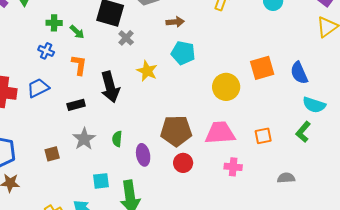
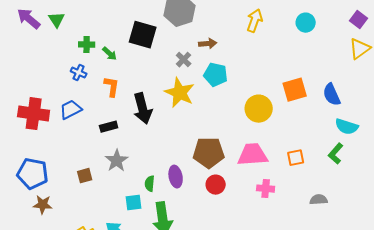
gray cross: (126, 38) -> (184, 60), moved
yellow star: (147, 71) -> (180, 93), size x1.4
green semicircle: (117, 139) -> (150, 184), moved

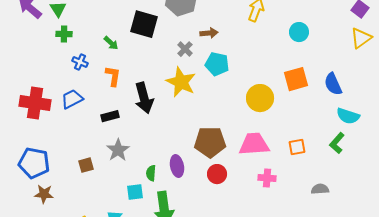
cyan circle: (306, 23) -> (299, 32), moved
green cross: (87, 45) -> (64, 34), moved

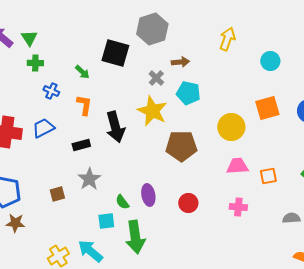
brown pentagon: (210, 142) -> (181, 146), moved
pink trapezoid: (254, 144) -> (237, 166), moved, size x0.7
green semicircle: (151, 173) -> (122, 202), turned -42

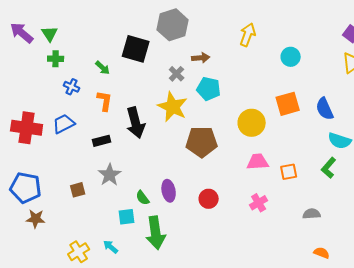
pink cross: (238, 207) -> (259, 203), turned -36
cyan arrow: (90, 251) -> (111, 247), size x0.6

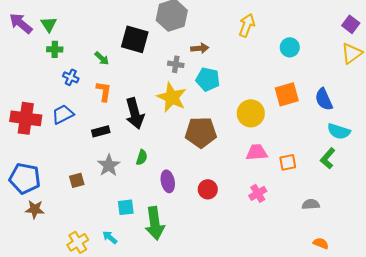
gray cross: (177, 74) -> (176, 64), turned -35
green semicircle: (143, 198) -> (142, 157), moved, turned -126

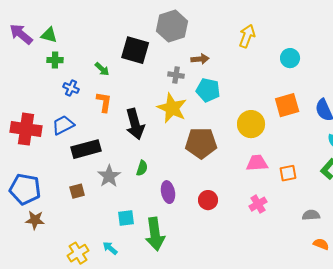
green triangle: (49, 24) -> (49, 35), turned -42
black rectangle: (101, 131) -> (86, 149), moved, size x1.6
orange semicircle: (321, 243) -> (321, 244), moved

